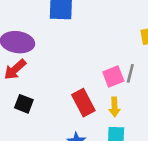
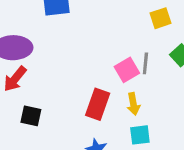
red rectangle: (83, 103) -> (98, 104), turned 56

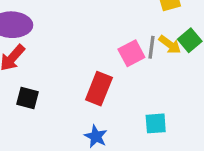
yellow arrow: (133, 104) -> (170, 45), moved, turned -45
cyan square: (140, 135) -> (156, 123), moved

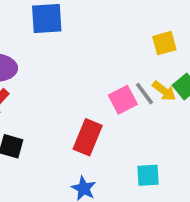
gray line: (152, 47) -> (144, 94), turned -45

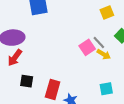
yellow arrow: (164, 91) -> (104, 54), moved
red rectangle: (88, 137) -> (53, 89), moved

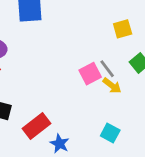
red rectangle: (53, 89) -> (37, 126), turned 30
cyan square: (106, 89) -> (110, 133), turned 32

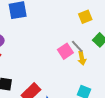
yellow arrow: (112, 86) -> (82, 58), turned 48

